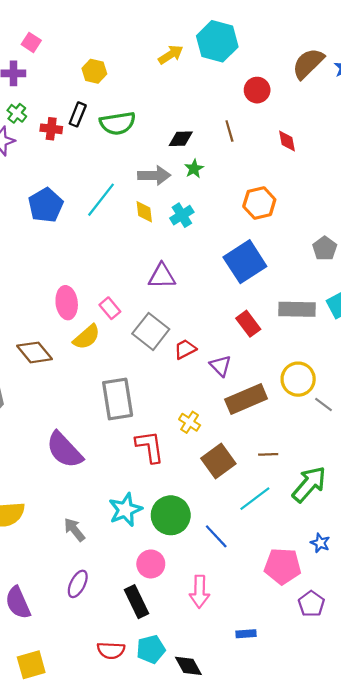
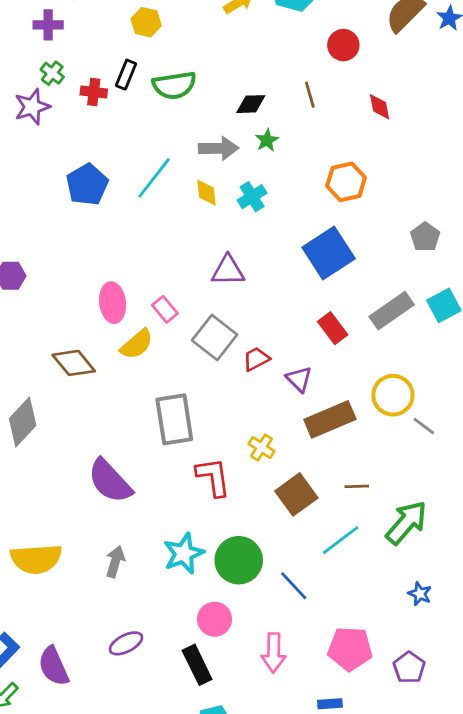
gray rectangle: (297, 309) -> (392, 311), turned -36
gray arrow: (74, 530) -> (115, 562), moved, turned 55
pink pentagon: (283, 566) -> (350, 649), moved
purple ellipse: (78, 584) -> (126, 643), turned 36

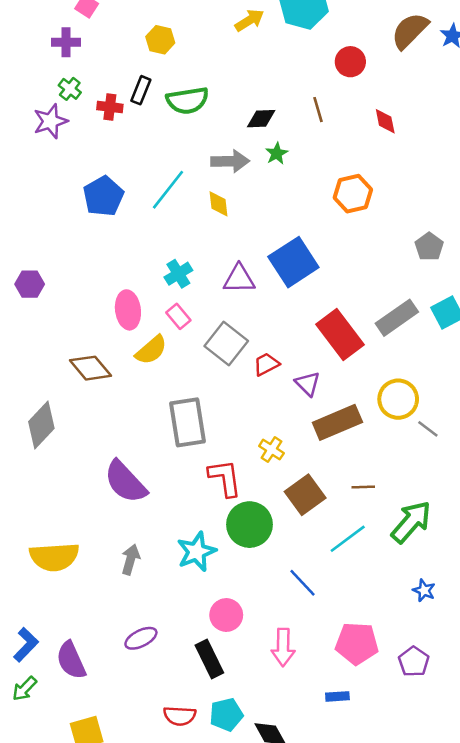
cyan cross: (252, 197) -> (178, 274), moved
blue square: (329, 253) -> (293, 262), moved
red rectangle: (333, 328) -> (340, 334), size x1.6
green circle: (239, 560) -> (249, 525), moved

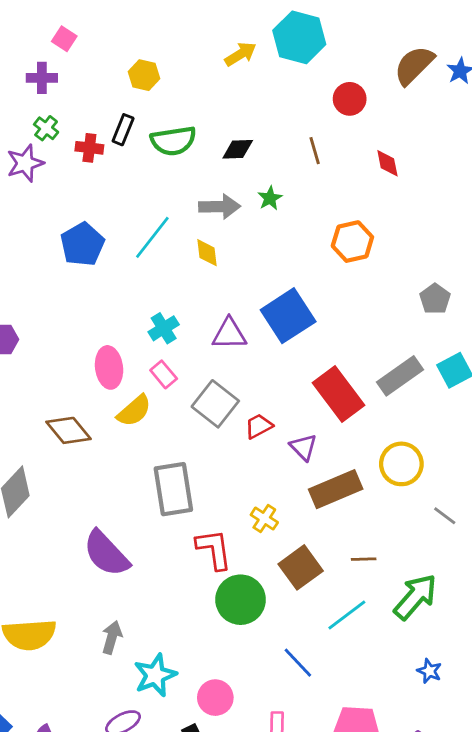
black diamond: (261, 119) -> (238, 149), moved
gray line: (428, 429) -> (445, 516), moved
cyan star: (196, 552) -> (155, 675), moved

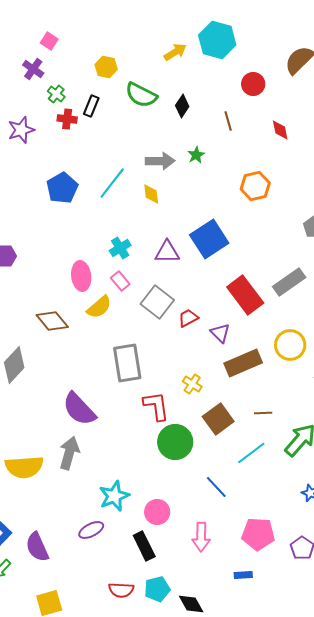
purple cross: (42, 78) -> (33, 69), turned 35
green cross: (46, 128) -> (56, 94), moved
green semicircle: (173, 141) -> (141, 95), moved, turned 36
black diamond: (238, 149) -> (182, 106), moved, turned -55
gray arrow: (112, 637) -> (69, 453), moved, size x1.4

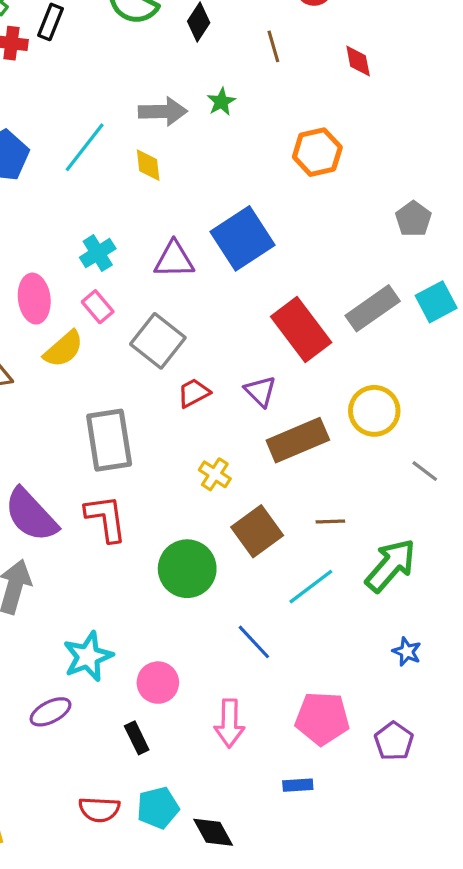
red trapezoid: (188, 318) -> (194, 393), moved
red L-shape: (156, 406) -> (106, 518), moved
black rectangle: (144, 546) -> (137, 738), size x0.7

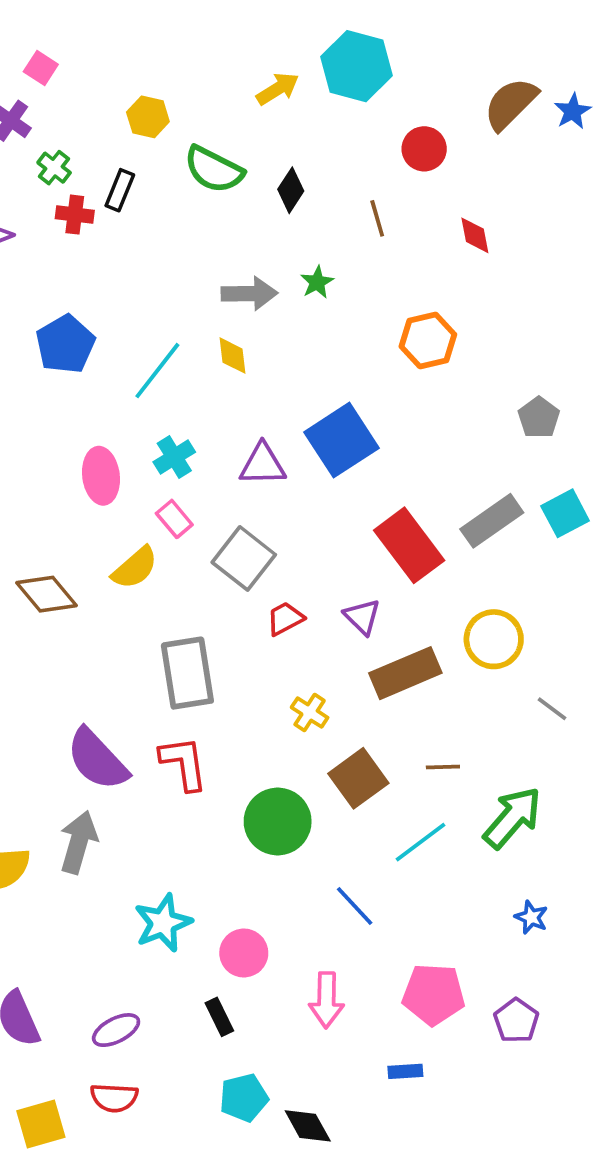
cyan line: (85, 147) -> (157, 371), moved
pink ellipse: (34, 299) -> (101, 476), moved
purple ellipse: (50, 712) -> (116, 1030), moved
red semicircle: (99, 809) -> (114, 1098), moved

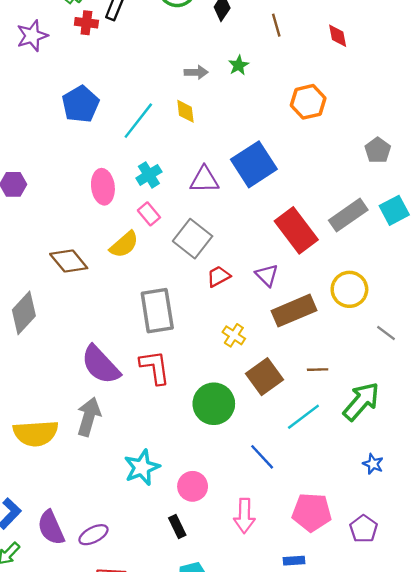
gray arrow: (249, 294) -> (196, 72), size x0.7
purple ellipse: (116, 1030) -> (93, 535), moved

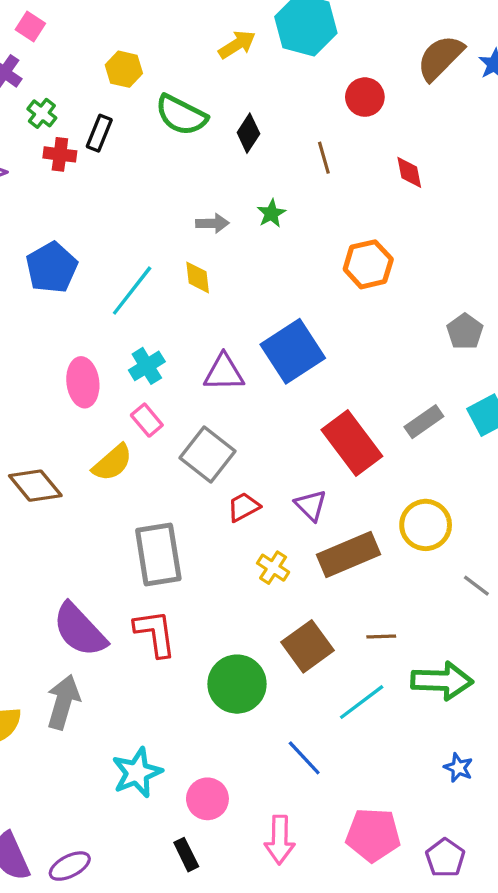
gray rectangle: (348, 215) -> (424, 422), size x0.7
yellow cross: (234, 335) -> (273, 568), moved
green arrow: (361, 401) -> (442, 681), turned 51

